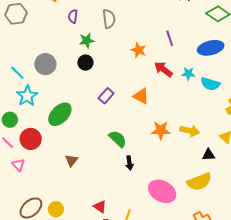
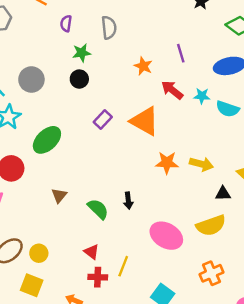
orange triangle: (141, 96) -> (145, 121), size x1.5
green semicircle: (118, 139) -> (98, 209), moved

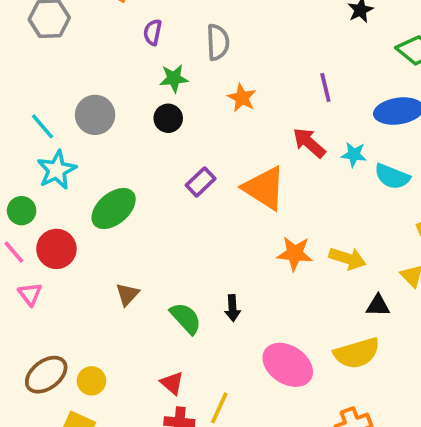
orange star: (143, 66) -> (242, 98), moved

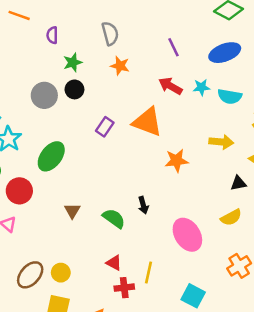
gray semicircle: (218, 42) -> (110, 34), moved
gray circle: (95, 115) -> (44, 95), moved
yellow arrow: (348, 259) -> (221, 142), moved
yellow semicircle: (357, 353) -> (231, 217), size x0.7
pink ellipse: (288, 365) -> (187, 235), turned 36

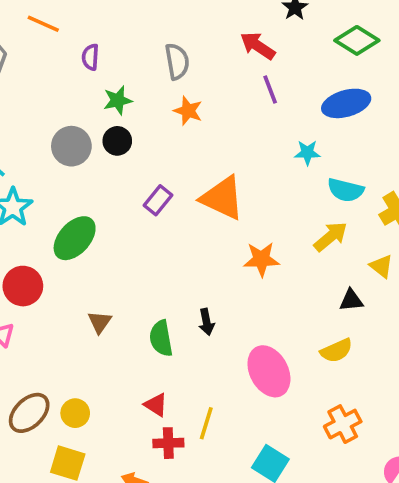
red arrow: (170, 86) -> (258, 46), moved
cyan semicircle: (230, 96) -> (346, 190), moved
yellow arrow: (221, 142) -> (331, 237), turned -50
green semicircle: (114, 218) -> (161, 338), turned -140

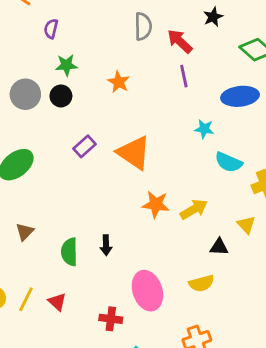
gray semicircle: (177, 61) -> (143, 26), moved
yellow arrow: (331, 237) -> (194, 209), moved
yellow line: (206, 423) -> (26, 299), moved
red cross: (168, 443) -> (111, 319), moved

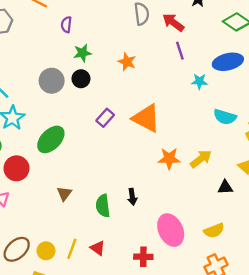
cyan star: (204, 129) -> (199, 81), moved
yellow semicircle: (201, 283) -> (214, 231), moved

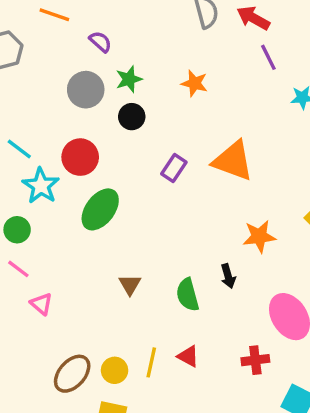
purple semicircle: (66, 25) -> (100, 42), turned 133
gray circle: (52, 81) -> (86, 90), moved
orange star: (169, 158) -> (259, 236), moved
red circle: (16, 168) -> (80, 157), moved

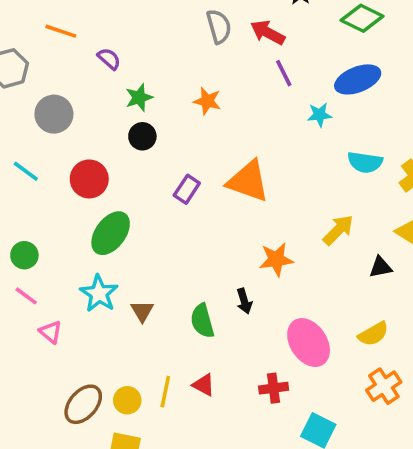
gray circle: (86, 90) -> (54, 114), moved
cyan star: (41, 186) -> (99, 293), moved

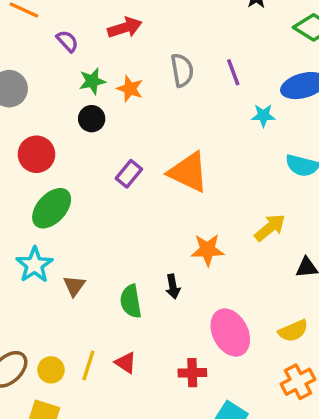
gray semicircle: (219, 26) -> (182, 70), moved
red arrow: (268, 32) -> (125, 28), moved, turned 128
orange star: (207, 101) -> (130, 89), moved

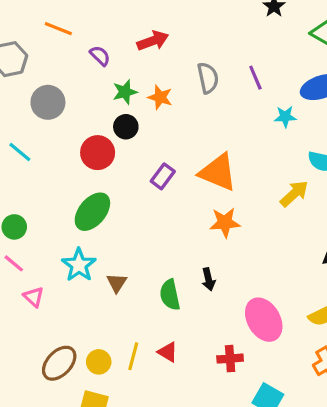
red circle: (36, 154) -> (98, 153), moved
yellow arrow: (270, 228) -> (294, 194), moved
orange star: (208, 250) -> (225, 223), moved

